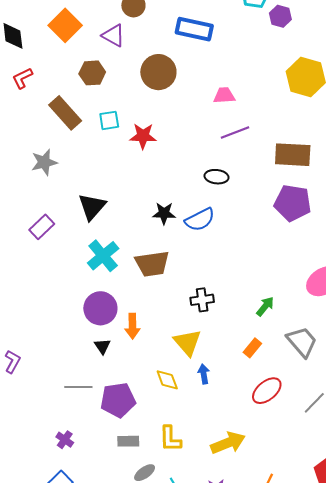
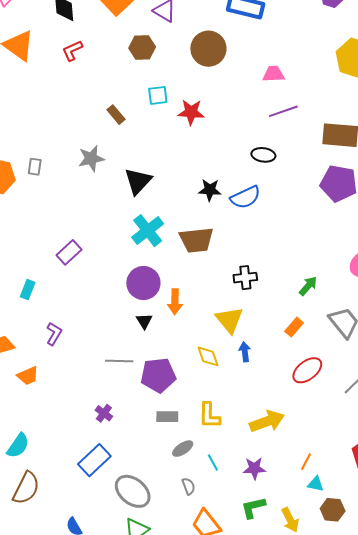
brown rectangle: (65, 113) -> (116, 115), moved, size x0.6
gray star: (44, 162) -> (91, 158), moved
purple rectangle: (42, 227) -> (69, 252), moved

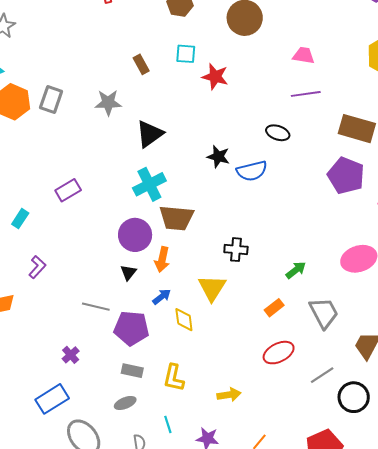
gray rectangle: (35, 167) -> (51, 100), size x1.5
brown trapezoid: (196, 240) -> (176, 218), moved
blue arrow: (245, 352) -> (162, 297), moved, turned 48
yellow arrow: (267, 421) -> (229, 395), size x0.7
gray ellipse: (183, 449) -> (125, 403), moved

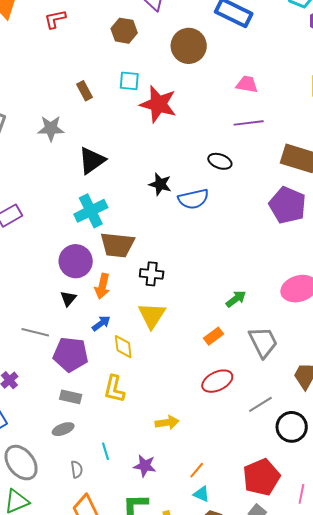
red star: (215, 77) -> (158, 104), size x1.4
black cross: (236, 250) -> (152, 274), moved
yellow L-shape: (174, 378) -> (114, 389), moved

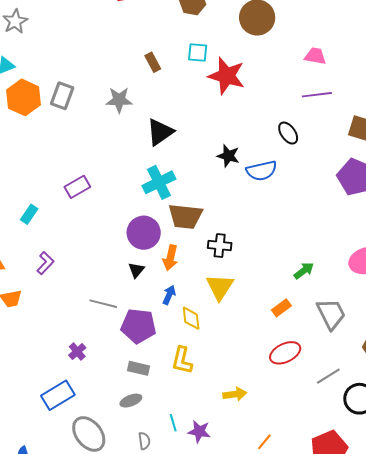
black ellipse: (220, 161) -> (288, 133), turned 35
blue arrow: (101, 323) -> (169, 295), turned -30
purple star: (145, 466) -> (199, 431), moved

